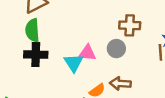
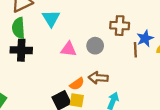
brown cross: (130, 25) -> (120, 26), moved
cyan triangle: (74, 63) -> (51, 18), moved

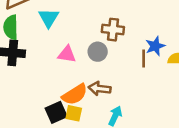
brown cross: (120, 26) -> (113, 30), moved
orange semicircle: (77, 84) -> (75, 94), size x1.5

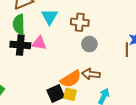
brown cross: (113, 30) -> (80, 22), moved
pink triangle: (67, 54) -> (39, 43), moved

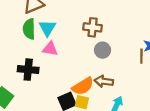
cyan triangle: (50, 17) -> (47, 28), moved
black cross: (20, 45) -> (28, 70), moved

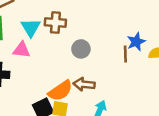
brown cross: (93, 27) -> (55, 22), moved
cyan triangle: (47, 28) -> (31, 28), moved

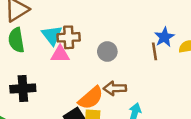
brown cross: (55, 22) -> (69, 37), moved
pink triangle: (22, 50) -> (60, 54), moved

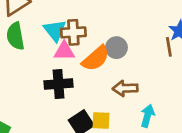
black cross: (23, 88) -> (58, 84), moved
orange semicircle: (91, 98) -> (96, 58), moved

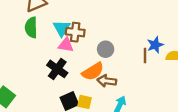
orange semicircle: (96, 58) -> (93, 71), moved
black cross: (58, 84) -> (57, 69), turned 30

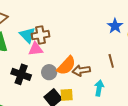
gray circle: (106, 49) -> (49, 72), moved
brown line: (145, 55) -> (111, 61), moved
black cross: (57, 69) -> (21, 74), moved

